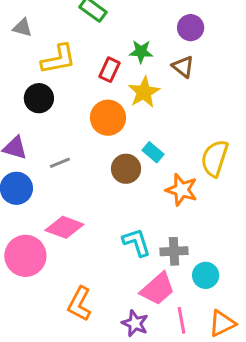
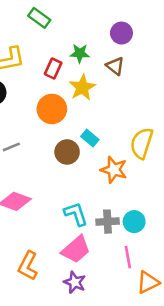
cyan circle: (206, 275) -> (134, 222), moved
pink trapezoid: (158, 289) -> (76, 249), moved
pink line: (182, 320) -> (128, 257), moved

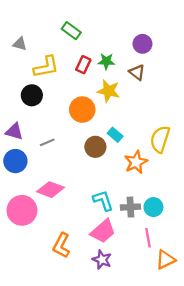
red rectangle: (53, 68) -> (83, 65), moved
yellow star: (82, 87) -> (109, 91), turned -30
orange star: (114, 170) -> (136, 162), turned 30

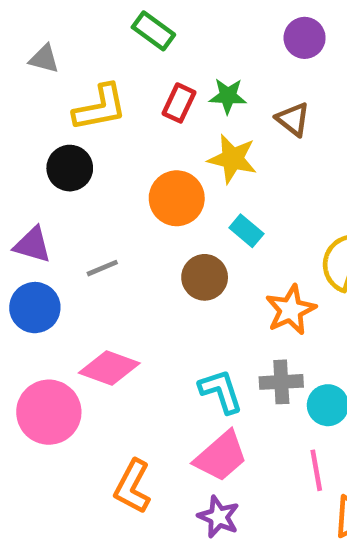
purple circle: (142, 44) -> (305, 38), moved
cyan rectangle: (115, 135) -> (246, 231), moved
gray cross: (130, 207) -> (281, 382), moved

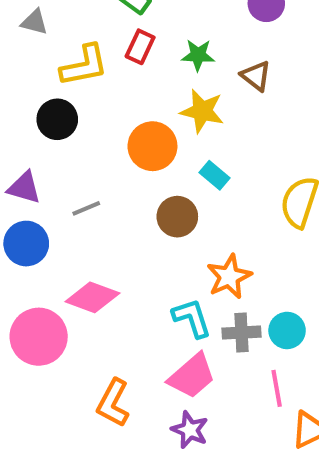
red rectangle: (179, 103) -> (140, 47), moved
orange star: (291, 310) -> (229, 277), moved
gray cross: (281, 382) -> (242, 333), moved

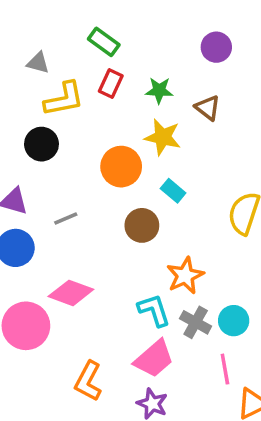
gray triangle: (34, 22) -> (38, 63), moved
gray cross: (242, 333) -> (196, 322), turned 32

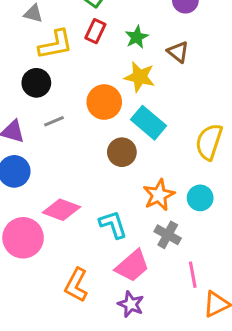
green star: (159, 90) -> (137, 37), turned -30
cyan rectangle: (173, 191) -> (148, 123), size x1.6
gray line: (66, 218) -> (54, 121), moved
cyan L-shape: (154, 310) -> (113, 224), moved
cyan circle: (234, 321) -> (200, 198), moved

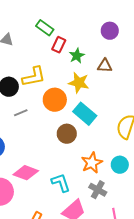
red rectangle: (95, 31) -> (59, 45), moved
yellow L-shape: (56, 44) -> (34, 77), moved
brown triangle: (178, 52) -> (105, 66), turned -35

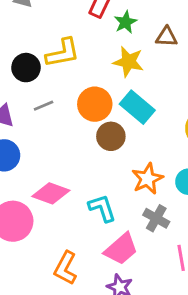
orange circle: (55, 100) -> (95, 104), moved

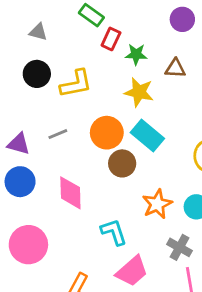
green star: (126, 22) -> (136, 54), turned 30
black circle: (26, 68) -> (37, 74), moved
pink diamond: (51, 193) -> (70, 193), moved, turned 68
gray cross: (156, 218) -> (180, 247), moved

